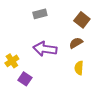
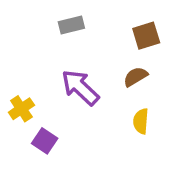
brown square: (82, 20) -> (146, 36), turned 35
purple arrow: (45, 49) -> (80, 87), turned 35

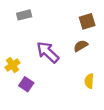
gray rectangle: (71, 25) -> (24, 15), moved
yellow semicircle: (141, 121) -> (89, 81), moved

